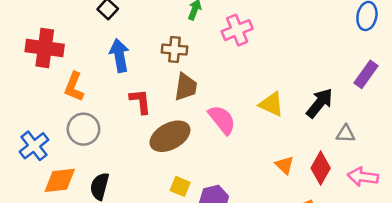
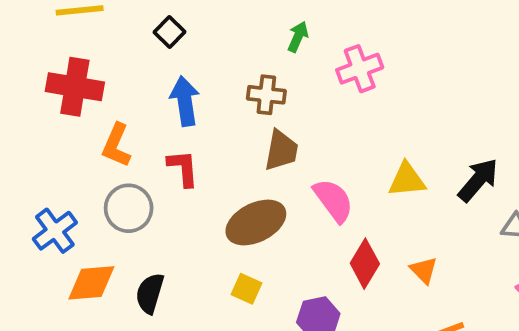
red L-shape: (140, 101) -> (183, 168), moved
yellow triangle: (271, 104) -> (407, 180), turned -32
red diamond: (321, 168) -> (365, 264), moved
yellow square: (180, 186) -> (247, 289), moved

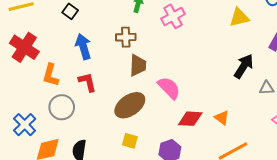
red cross: (75, 87) -> (24, 47), turned 32
yellow triangle: (407, 180) -> (239, 18), moved
red diamond: (365, 264) -> (190, 119), turned 70

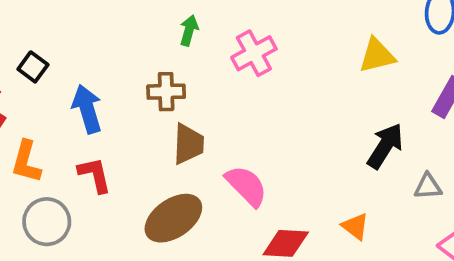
black square: (70, 11) -> (33, 67), moved
orange triangle: (222, 118) -> (355, 226), moved

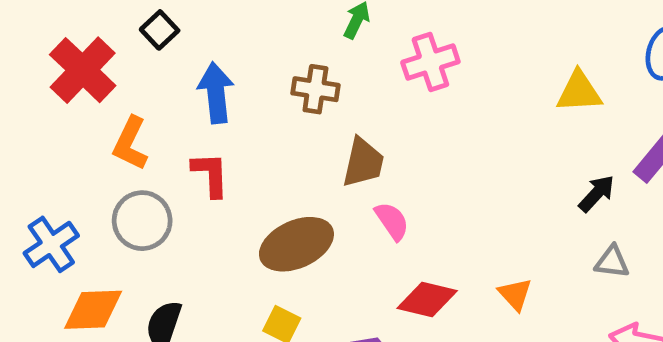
brown trapezoid: (188, 144) -> (363, 163), moved
black arrow: (385, 146) -> (597, 193), moved, size x0.7
pink semicircle: (246, 186) -> (392, 221), size x0.7

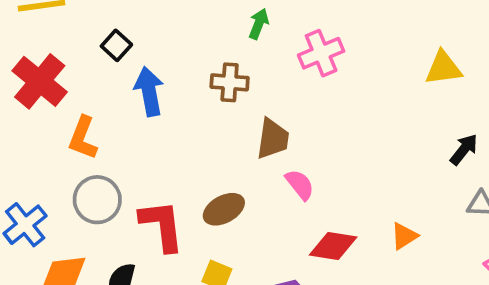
black square: (160, 30) -> (116, 45), moved
red L-shape: (210, 174) -> (162, 225), moved, size x1.4
brown ellipse: (296, 244) -> (224, 209), size x0.7
orange triangle: (515, 294) -> (404, 236), turned 44

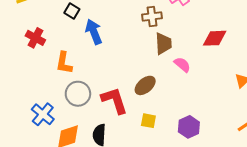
red cross: (40, 81) -> (35, 38), size x0.7
brown cross: (230, 82) -> (152, 16), moved
red diamond: (333, 246) -> (215, 38), moved

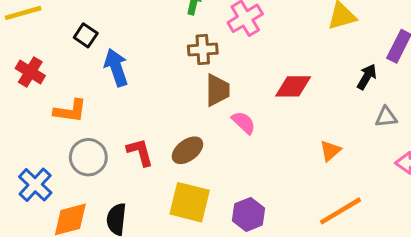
orange L-shape: (64, 63) -> (70, 111), turned -95
red L-shape: (114, 100) -> (140, 152), moved, size x0.7
yellow square: (148, 121) -> (190, 202), size x1.8

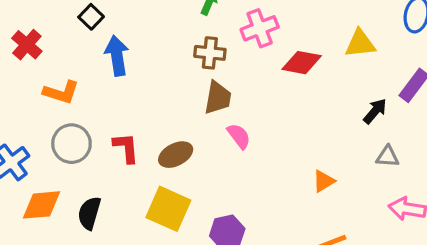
red diamond: (293, 86) -> (302, 63), moved

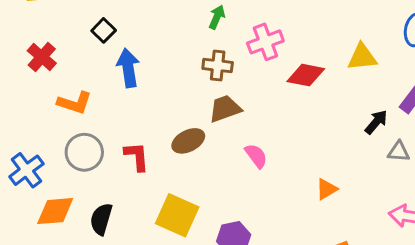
brown trapezoid: (218, 98) -> (225, 109), turned -120
pink semicircle: (239, 136) -> (256, 156), moved
brown ellipse: (176, 155) -> (188, 141), moved
gray triangle: (388, 156) -> (399, 152), moved

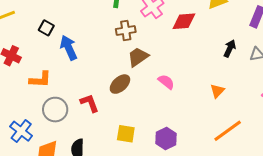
black arrow: (376, 122) -> (230, 48), moved
yellow square: (177, 215) -> (126, 134), size x0.7

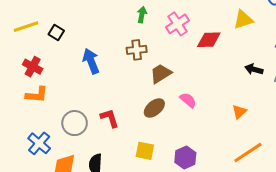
black square: (46, 28) -> (56, 32), moved
brown cross: (126, 30) -> (137, 50), moved
black arrow: (230, 48) -> (254, 69), turned -102
orange L-shape: (40, 79) -> (37, 95), moved
brown ellipse: (120, 84) -> (154, 108), moved

